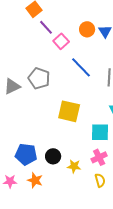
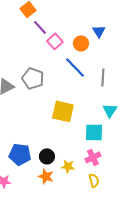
orange circle: (87, 29) -> (81, 43), moved
orange star: (35, 180) -> (46, 176), moved

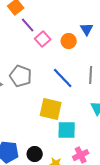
blue line: (75, 67) -> (63, 78), moved
cyan square: (94, 132) -> (67, 130), moved

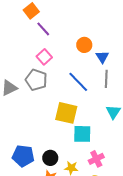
blue triangle: (87, 29) -> (102, 57), moved
pink square: (43, 39) -> (44, 57), moved

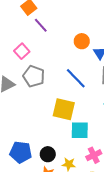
pink square: (44, 57) -> (22, 51), moved

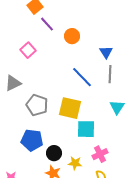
orange circle: (82, 41) -> (72, 36), moved
gray pentagon: (34, 76) -> (37, 105), moved
blue pentagon: (21, 152) -> (32, 140), moved

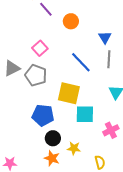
pink square: (28, 50) -> (40, 48), moved
gray pentagon: (37, 105) -> (36, 75), moved
blue pentagon: (32, 140) -> (43, 115), moved
pink cross: (100, 154) -> (111, 130), moved

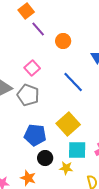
yellow square: (69, 93) -> (68, 124), moved, turned 35
cyan square: (85, 114) -> (77, 150), moved
orange star: (52, 158) -> (28, 178), moved

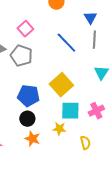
black circle: (45, 158) -> (27, 119), moved
orange star: (28, 178) -> (32, 139), moved

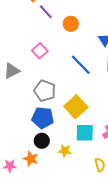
gray pentagon: (21, 56) -> (45, 91), moved
yellow star: (59, 129) -> (65, 151), moved
orange star: (32, 139) -> (31, 159), moved

